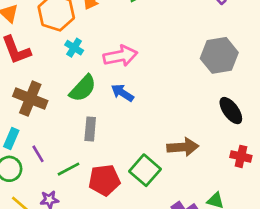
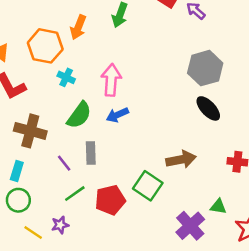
pink arrow: (120, 56) -> (111, 80), turned -68
blue arrow: (122, 93) -> (117, 115), turned -50
black ellipse: (231, 111) -> (208, 108), moved
purple line: (38, 154) -> (64, 163), moved

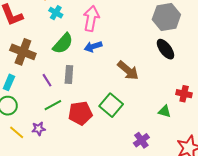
brown arrow: (181, 159) -> (128, 70), moved, turned 45
green triangle: (218, 207) -> (165, 111), moved
purple cross: (190, 226) -> (141, 140), size x0.7

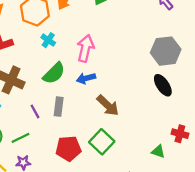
brown arrow: (128, 70) -> (108, 105), moved
green line: (53, 105) -> (21, 138), moved

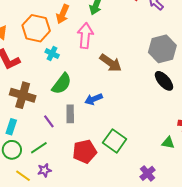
pink arrow: (85, 48) -> (85, 36), moved
blue arrow: (86, 78) -> (94, 99), moved
brown arrow: (108, 105) -> (111, 63), moved

